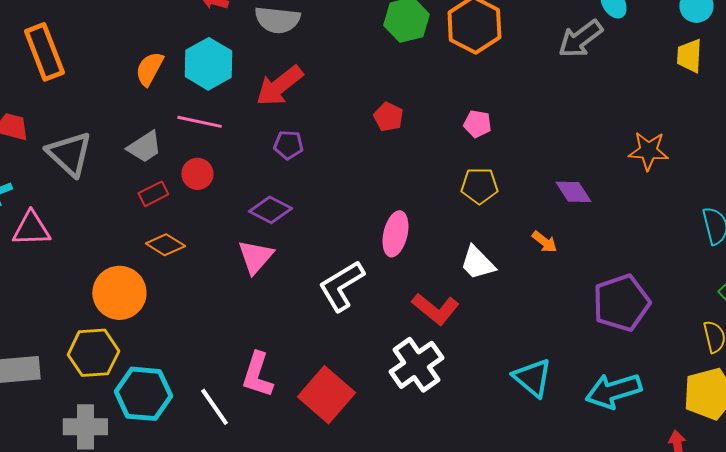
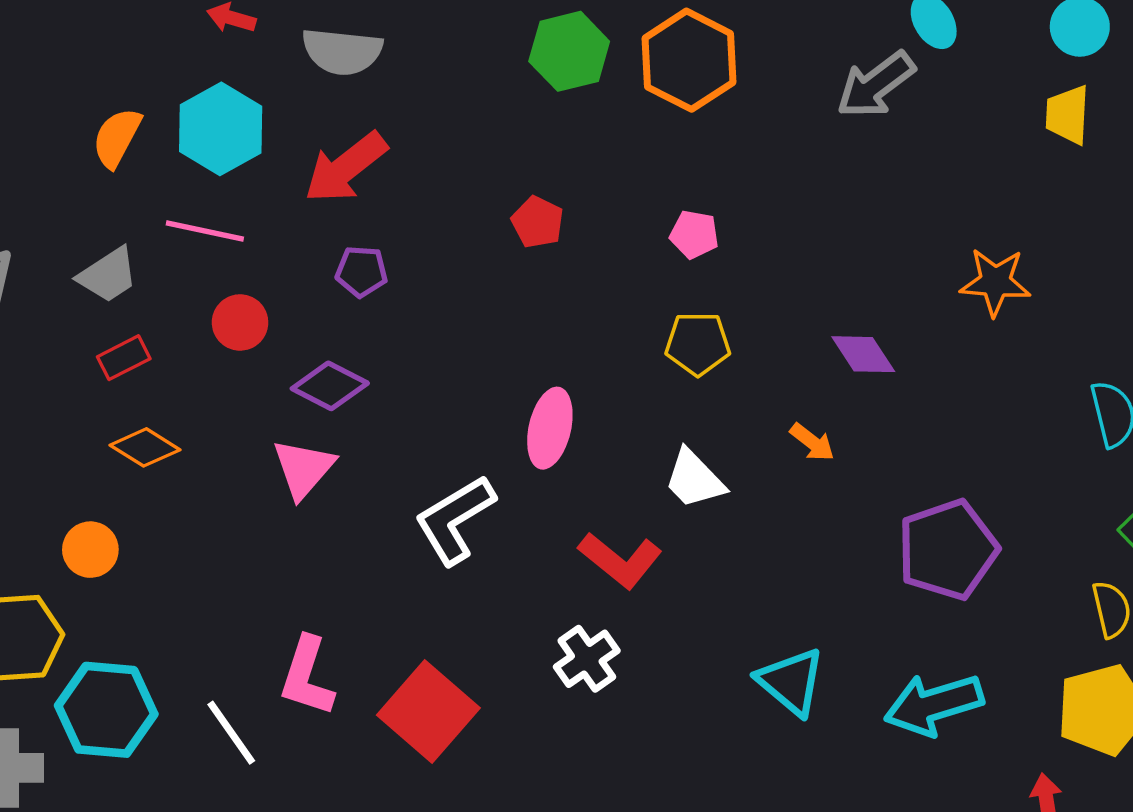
red circle: (197, 174) -> (240, 322), moved
orange circle: (119, 293) -> (90, 550), moved, size x0.6
white cross: (416, 365) -> (587, 659), size x0.7

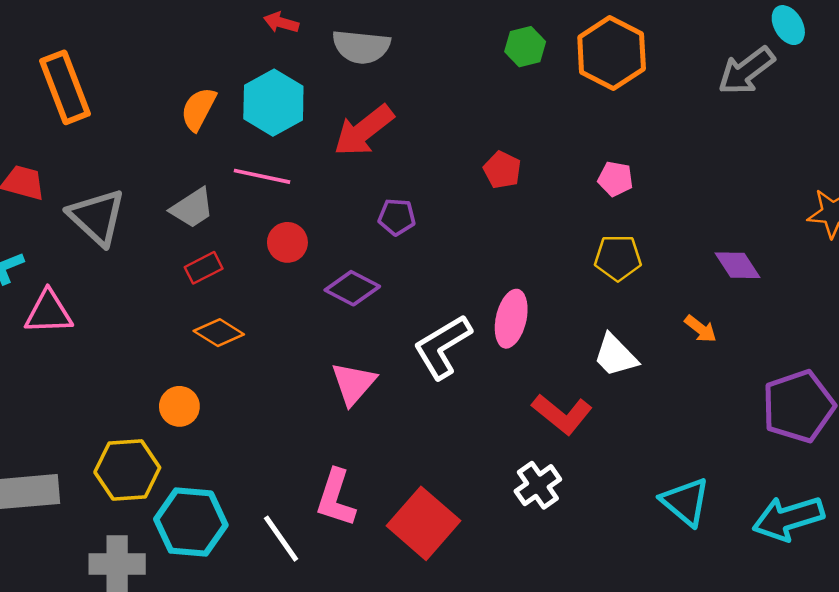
green hexagon: (569, 51) -> (525, 47), size x0.7
purple pentagon: (362, 271) -> (397, 217), moved
pink triangle: (303, 469) -> (354, 384), moved
white L-shape: (455, 520) -> (443, 347), moved

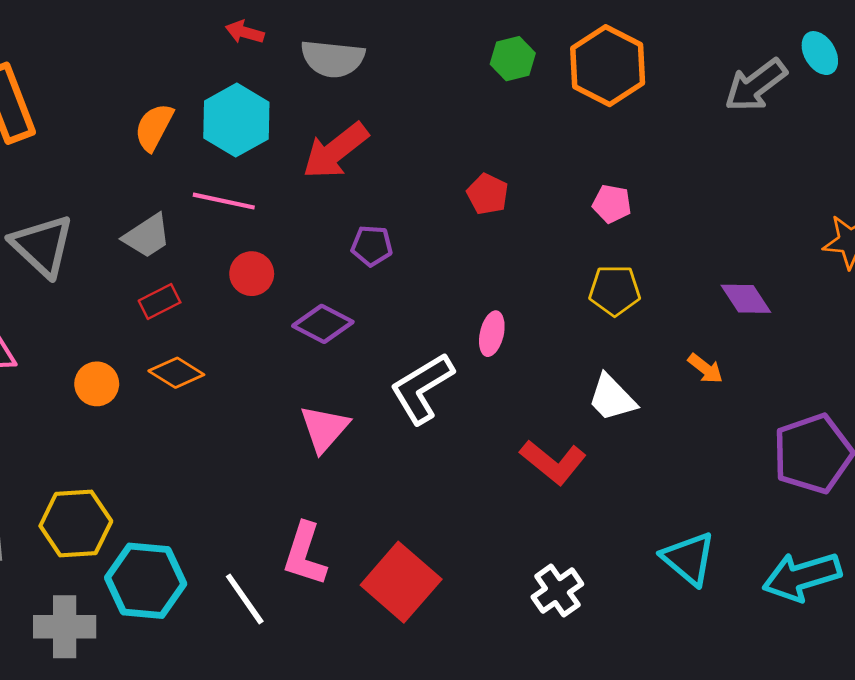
cyan ellipse: (788, 25) -> (820, 53), moved
pink ellipse: (511, 319) -> (492, 334), moved, size x0.7
orange circle: (179, 406) -> (97, 384), moved
white cross: (538, 485) -> (557, 591), moved

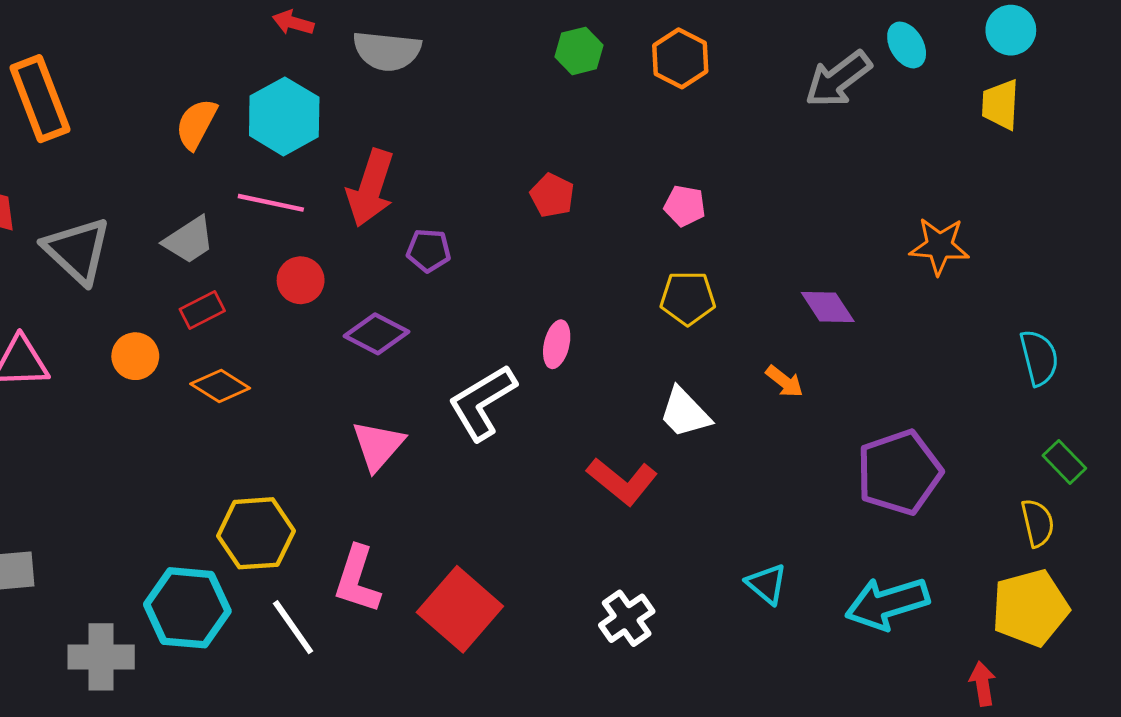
orange hexagon: (608, 66) -> (680, 58), size x0.7
red arrow: (335, 151) -> (371, 188), moved, turned -34
orange circle: (97, 384) -> (135, 356), moved
yellow hexagon: (76, 524) -> (256, 533), moved
cyan triangle: (689, 558) -> (767, 584), size x0.7

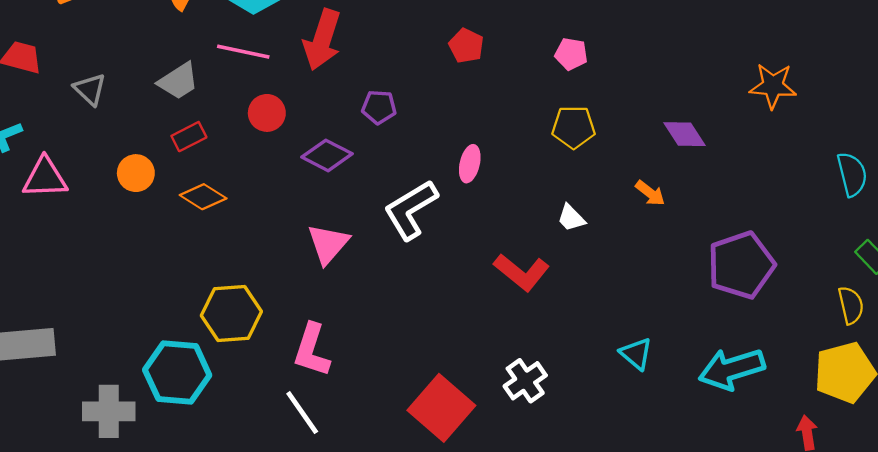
gray triangle: (77, 250) -> (90, 89), size x0.6
purple pentagon: (429, 250) -> (379, 107), moved
white trapezoid: (685, 413) -> (571, 218), size x0.7
red square: (460, 609) -> (441, 408), moved
white line: (293, 627) -> (302, 413), moved

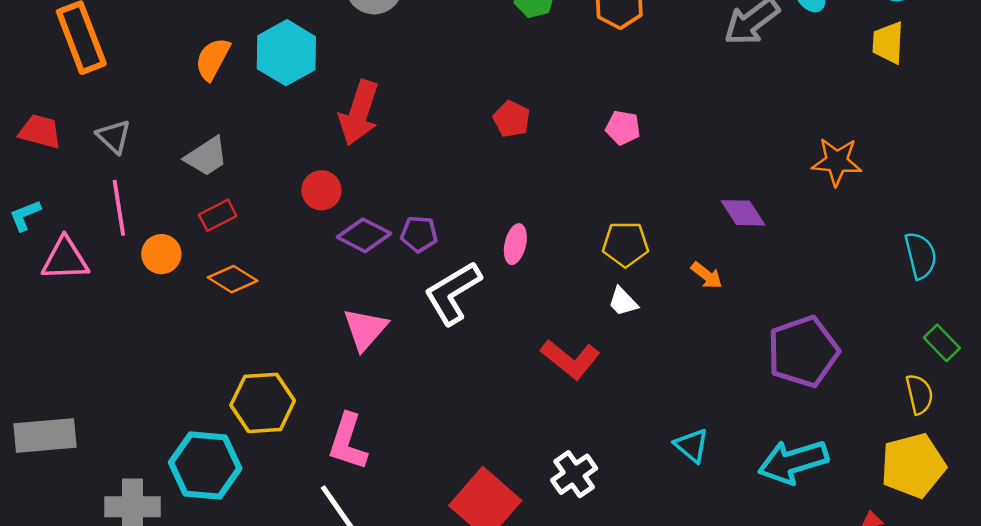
pink line: (243, 52) -> (119, 208), moved, turned 69
gray triangle: (90, 89) -> (114, 137), moved
purple pentagon: (379, 107) -> (419, 234), moved
red circle: (267, 113) -> (321, 190), moved
yellow pentagon: (574, 127) -> (625, 244), moved

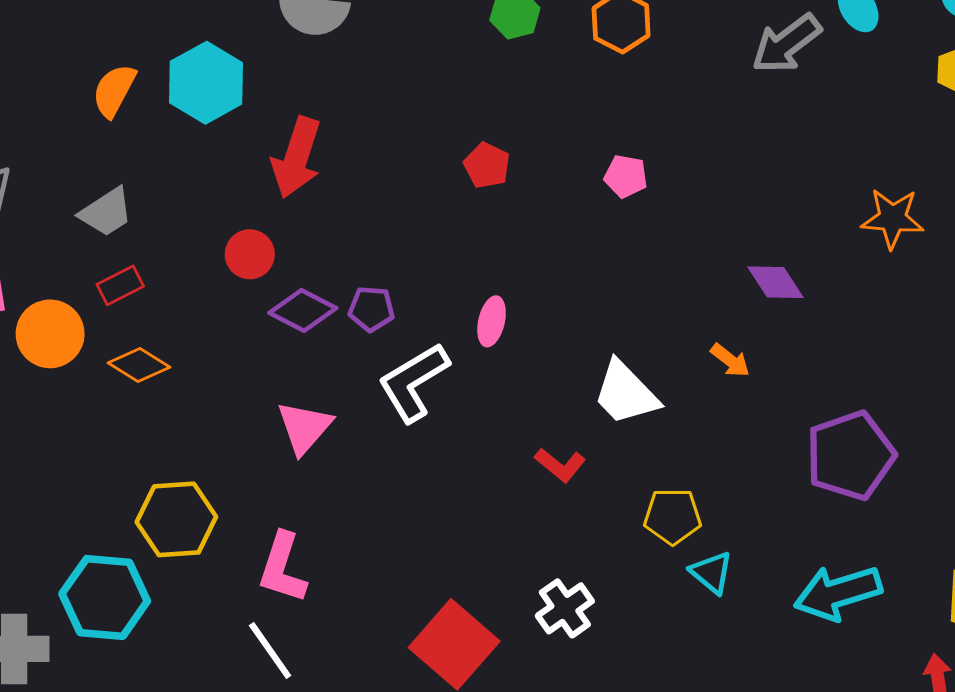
yellow pentagon: (625, 244) -> (672, 516), moved
orange circle: (161, 254) -> (50, 334), size x1.4
white trapezoid: (623, 302) -> (626, 393), size x1.8
red L-shape: (570, 359) -> (560, 465), size x0.7

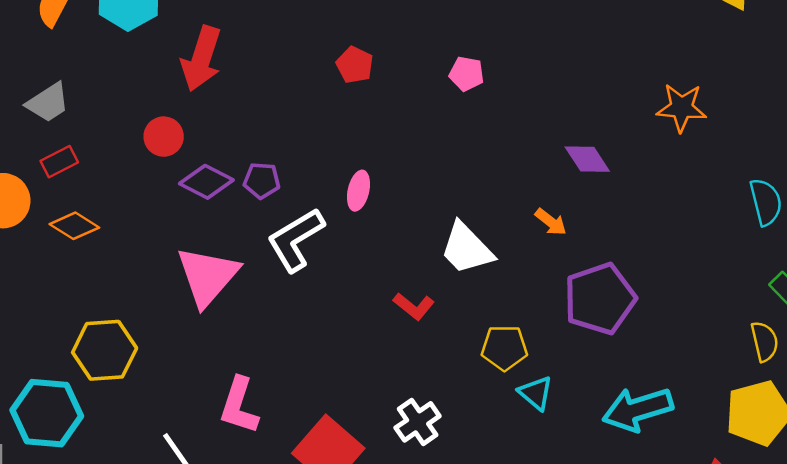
pink triangle: (304, 427) -> (208, 276), size x1.4
purple pentagon: (850, 456) -> (600, 299), moved
pink L-shape: (282, 568) -> (239, 406), moved

